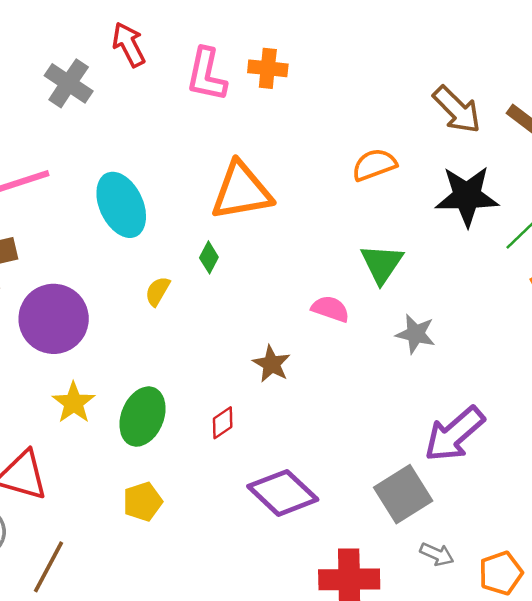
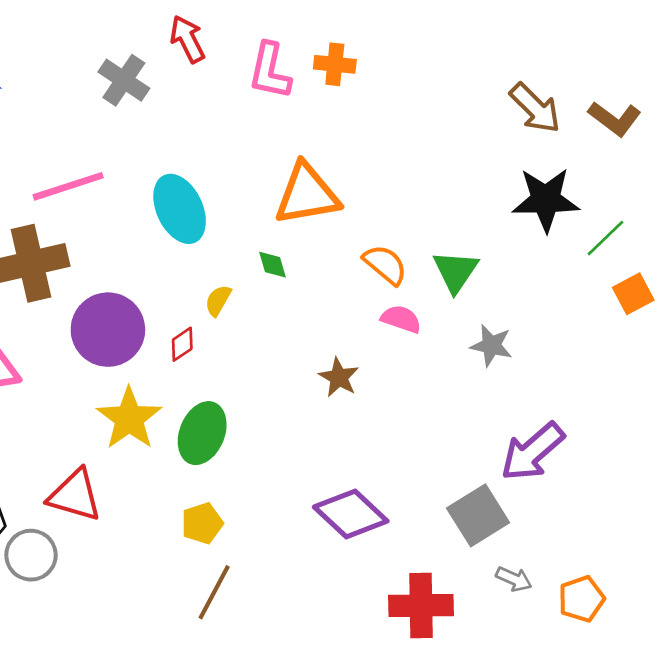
orange semicircle: (374, 165) -> (385, 265), moved, turned 60
green diamond: (209, 257) -> (272, 265), turned -44
yellow star: (74, 403) -> (129, 418), size x1.4
red diamond: (223, 423) -> (182, 344), moved
brown line: (49, 567) -> (214, 592), moved

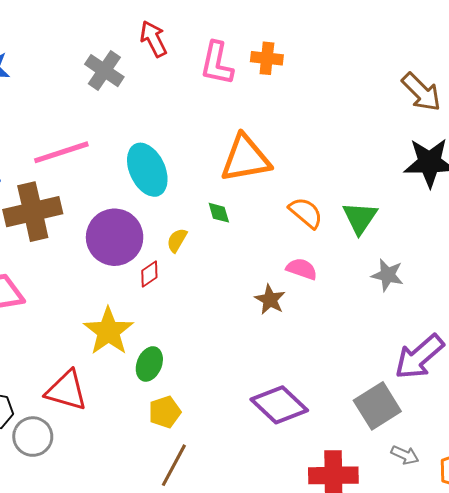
pink semicircle: (401, 319) -> (302, 269), moved
purple circle: (108, 330) -> (115, 237), moved
green ellipse: (202, 433) -> (149, 364), moved, size x0.7

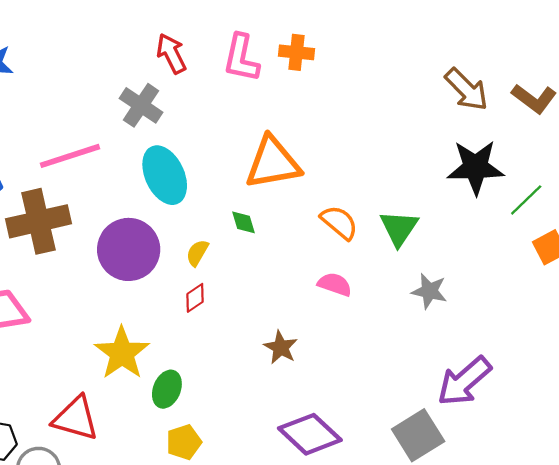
red arrow: (153, 39) -> (171, 53), moved
gray cross: (104, 71) -> (141, 105), moved
red diamond: (149, 274) -> (195, 298), moved
brown star: (270, 300) -> (281, 347), moved

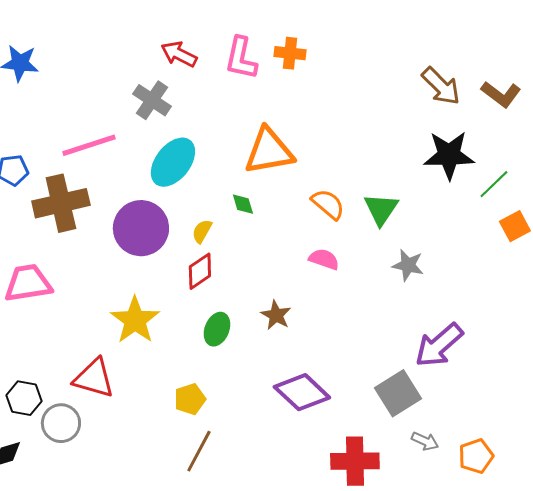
red arrow: (171, 53) -> (179, 54), turned -36
cyan ellipse: (165, 175) -> (173, 162), turned 63
red diamond: (195, 298) -> (200, 271), size x1.4
green ellipse: (167, 389) -> (217, 329), moved

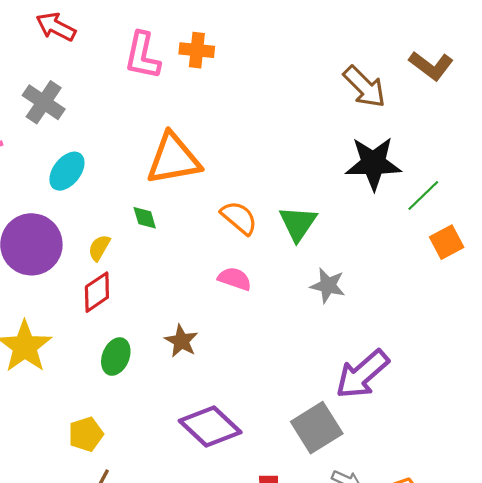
red arrow: (179, 54) -> (56, 27), moved
brown L-shape: (501, 94) -> (431, 66), moved
cyan ellipse: (173, 162) -> (67, 171), size x0.7

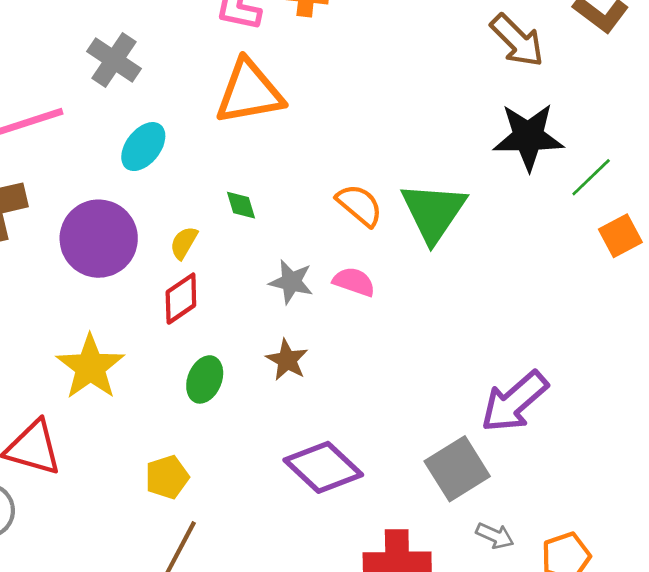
orange triangle: (174, 159) -> (249, 92), moved
green triangle: (298, 223) -> (433, 212), size x1.4
gray star: (328, 285) -> (291, 282), moved

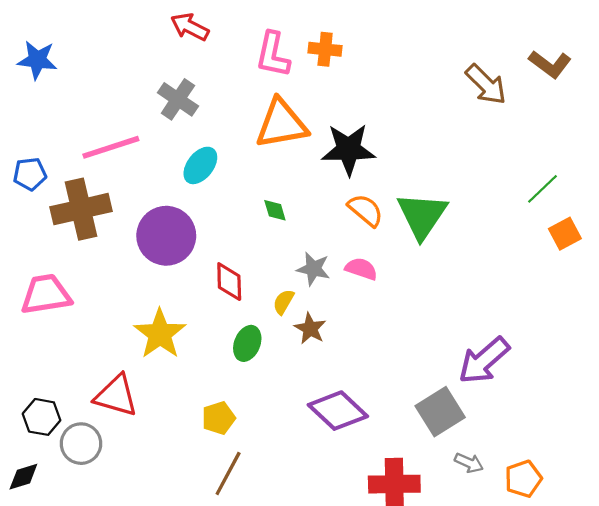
black star: (528, 137) -> (349, 149), moved
yellow semicircle: (184, 243) -> (284, 302), moved
red diamond: (181, 299) -> (229, 282), turned -57

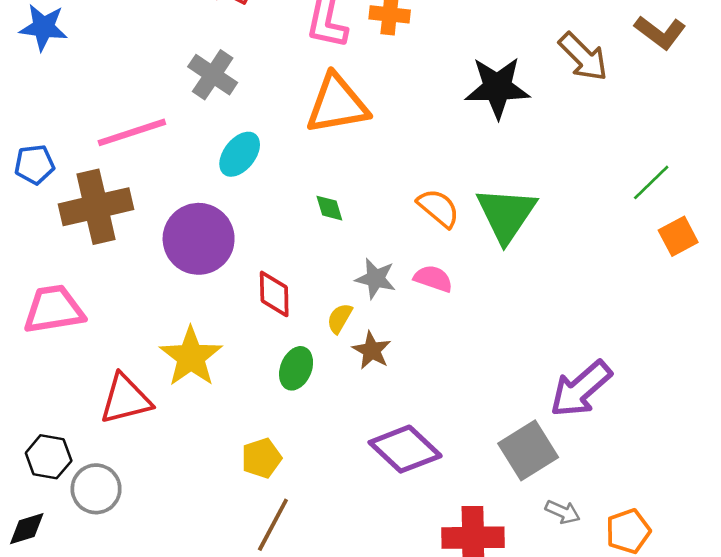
black star: (349, 149) -> (497, 88), moved
red triangle: (116, 396) -> (126, 399), moved, turned -30

